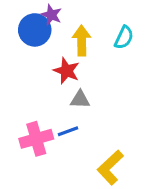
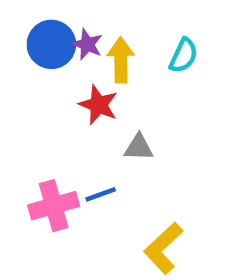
purple star: (51, 15) -> (87, 44), moved
gray triangle: (80, 99) -> (139, 147), moved

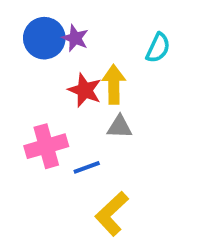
yellow arrow: (121, 60) -> (114, 84), moved
pink cross: (54, 206) -> (46, 146), moved
yellow L-shape: (163, 248) -> (112, 214), moved

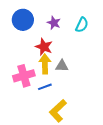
purple star: (75, 38) -> (54, 23), moved
yellow arrow: (114, 84) -> (45, 64), moved

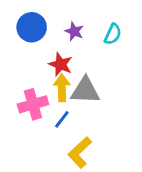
gray triangle: (62, 66) -> (85, 91), size x1.6
blue line: (45, 87) -> (62, 119), turned -32

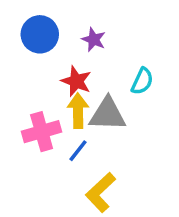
cyan semicircle: (113, 34) -> (142, 81), moved

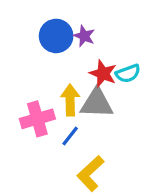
blue circle: (40, 34) -> (56, 36), moved
red star: (76, 81) -> (103, 73), moved
cyan semicircle: (142, 81) -> (128, 73), turned 45

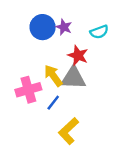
cyan semicircle: (128, 73) -> (99, 32), moved
yellow arrow: (70, 100) -> (53, 76), turned -35

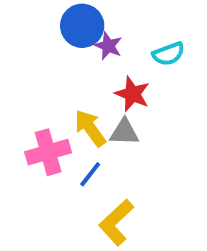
blue circle: (43, 27) -> (82, 26), moved
gray triangle: (73, 78) -> (124, 132), size x0.7

